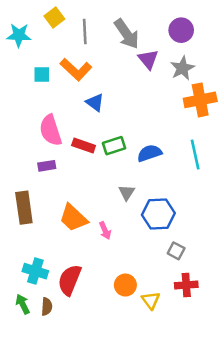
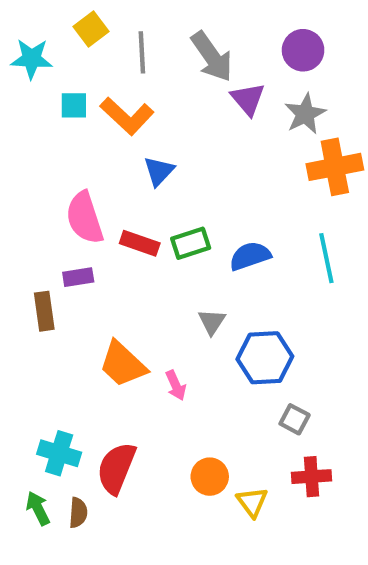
cyan square: (42, 75) -> (74, 105), moved
blue triangle: (95, 102) -> (159, 171), turned 36
brown rectangle: (24, 208) -> (44, 311), moved, size x0.7

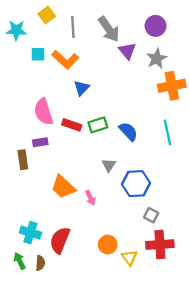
blue semicircle: (250, 256) -> (128, 131), turned 66
red cross: (312, 477) -> (160, 245), size x1.4

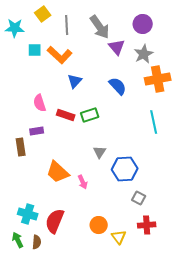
pink semicircle: (44, 112) -> (40, 103), size x0.7
blue semicircle: (128, 131) -> (118, 86), moved
red cross: (160, 245) -> (147, 225), size x0.7

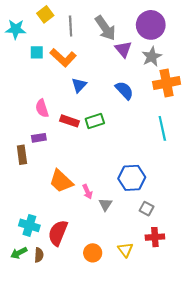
purple circle: (143, 24) -> (151, 25), size x1.4
gray triangle: (100, 152) -> (105, 204), moved
orange circle: (99, 225) -> (93, 253), moved
green arrow: (18, 240) -> (19, 253), turned -91

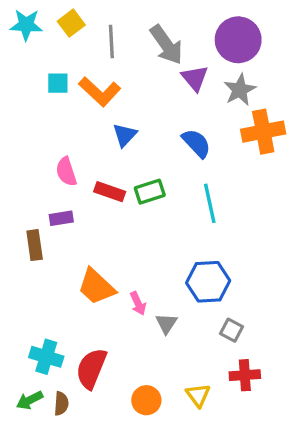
cyan star: (16, 29) -> (26, 25), moved
cyan line: (162, 128) -> (210, 203), moved

